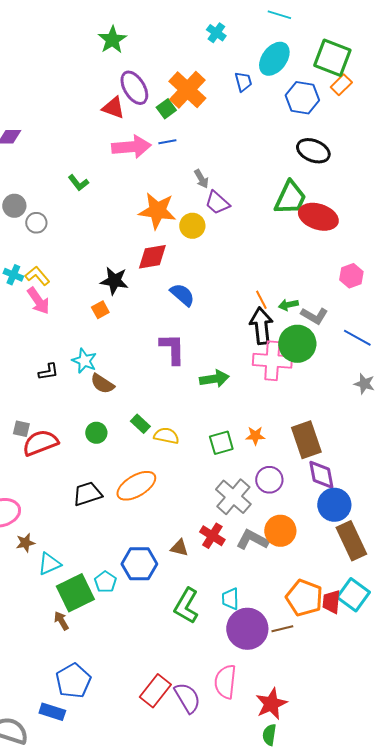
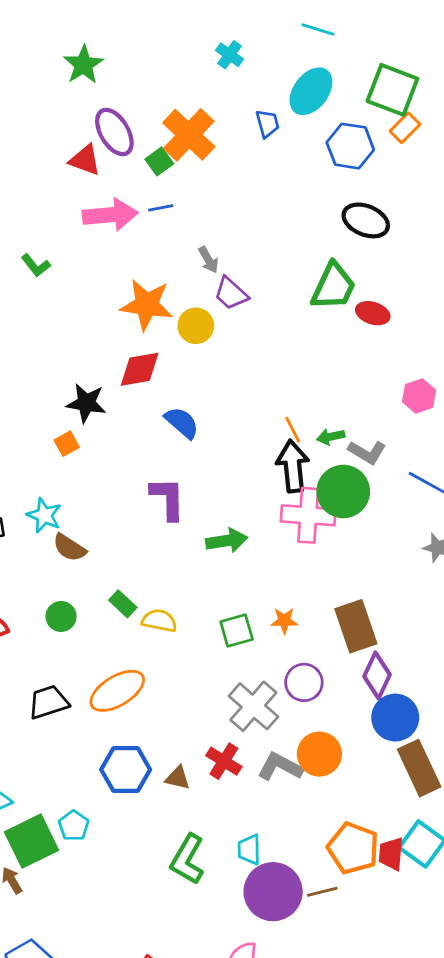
red ellipse: (318, 217) -> (373, 313), size x0.6
purple diamond: (321, 475) -> (377, 675), turned 36
blue hexagon: (139, 564) -> (126, 770), moved

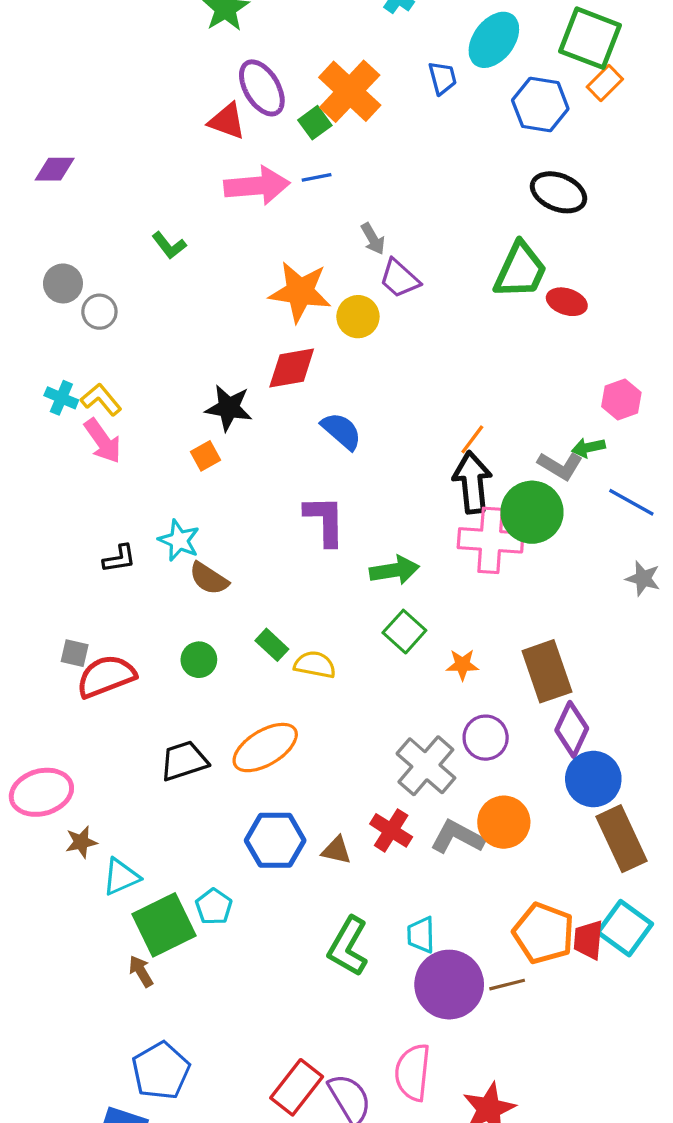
orange line: (293, 430) -> (472, 439), turned 64
green arrow: (331, 437) -> (588, 448), moved
green square: (237, 630) -> (404, 632), moved, turned -32

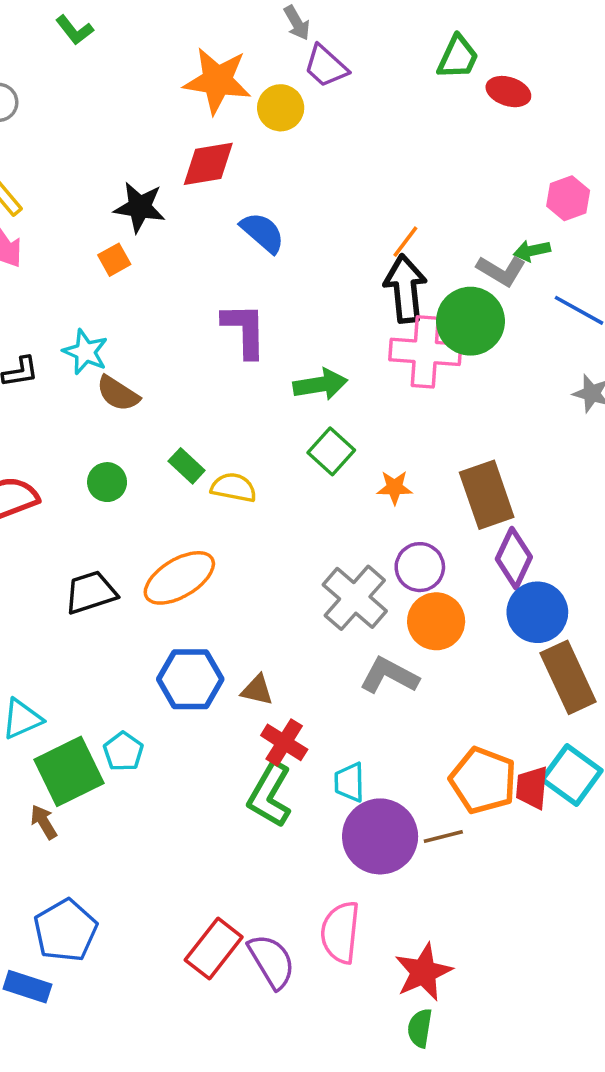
green trapezoid: (520, 270) -> (458, 57), size x0.7
orange circle: (504, 822) -> (436, 621), moved
red cross: (391, 830) -> (284, 742), moved

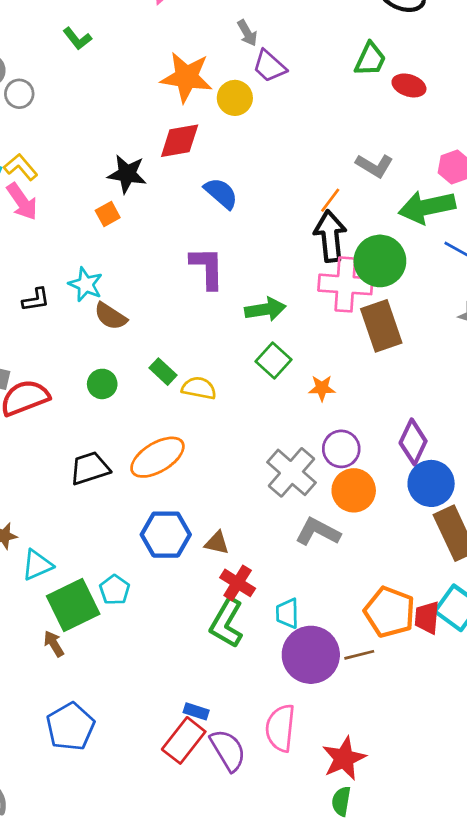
green arrow: (532, 251) -> (427, 207), size x2.0
gray L-shape: (501, 271) -> (374, 166), moved
brown rectangle: (487, 495) -> (381, 326), moved
blue rectangle: (27, 987) -> (196, 711), moved, size x0.7

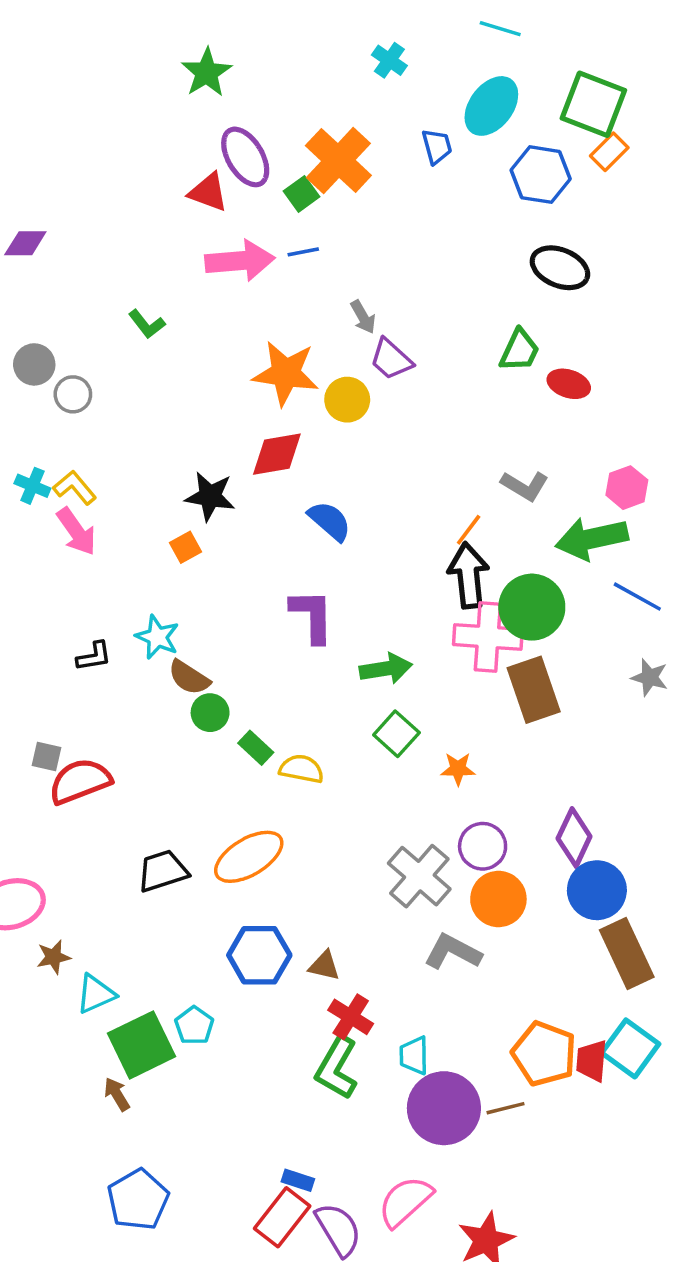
green circle: (102, 384) -> (210, 713), moved
pink semicircle: (280, 728) -> (405, 1201), turned 42

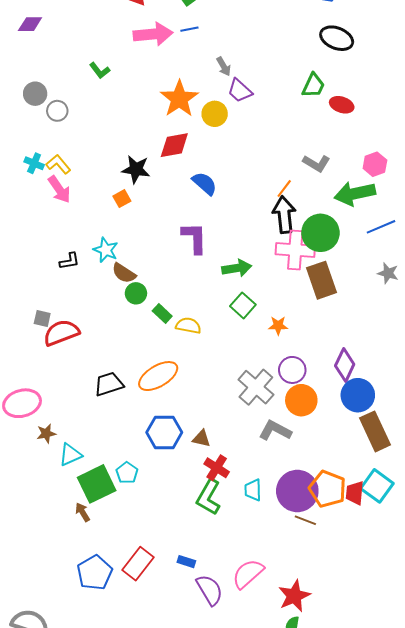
orange star: (286, 373) -> (179, 99), turned 30
blue line: (637, 597) -> (381, 227), turned -52
purple circle: (444, 1108) -> (297, 491), moved
brown line: (505, 1108) -> (305, 520), turned 35
red rectangle: (282, 1217) -> (138, 564), moved

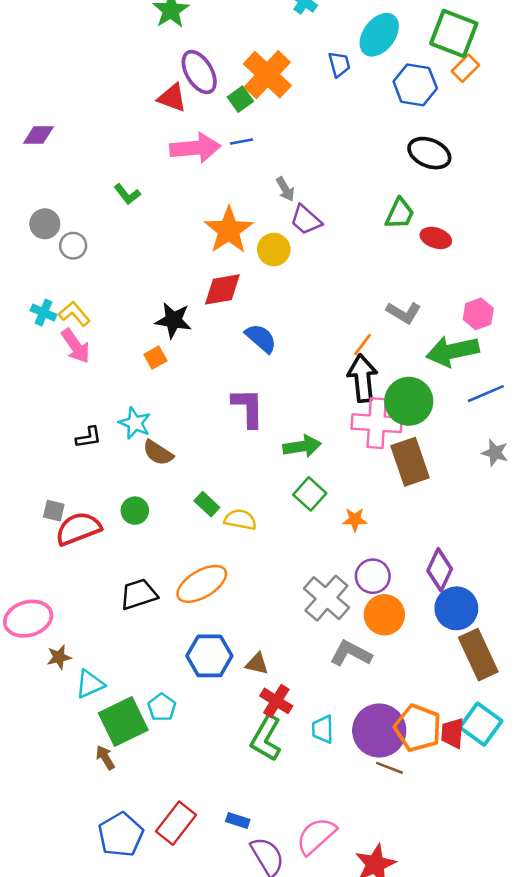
green circle: (136, 293) -> (135, 511), moved

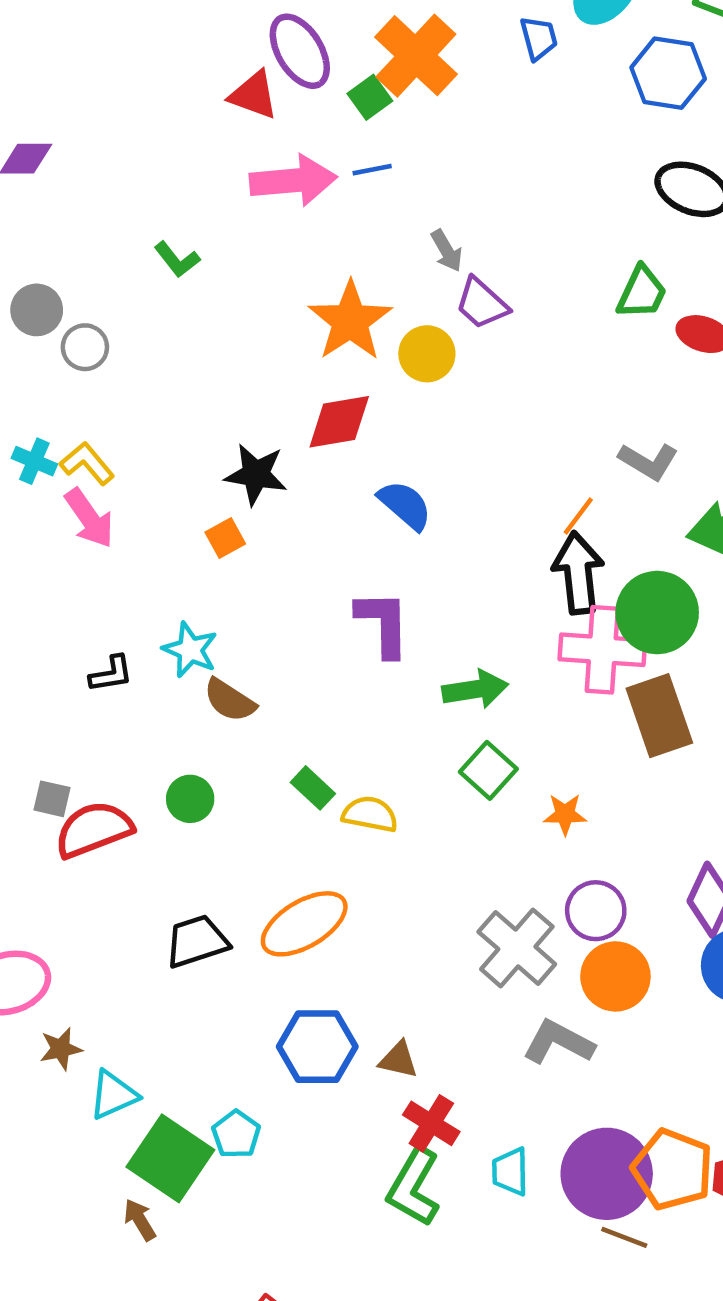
green square: (123, 722) -> (170, 1158), turned -30

